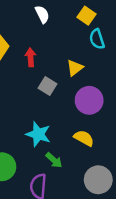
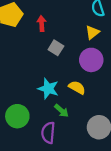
yellow triangle: (75, 68) -> (92, 32), moved
yellow semicircle: (84, 138) -> (77, 87), moved

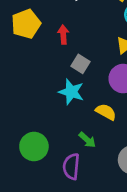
cyan star: (48, 89) -> (71, 92), moved

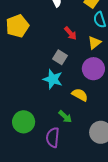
red arrow: (63, 35) -> (70, 33), moved, turned 144

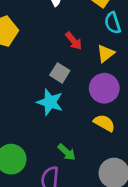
yellow semicircle: (80, 95) -> (104, 123), moved

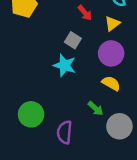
green arrow: (67, 152) -> (96, 108), moved

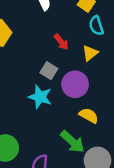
purple circle: (111, 53) -> (75, 84), moved
green arrow: (96, 108) -> (73, 142), size x1.5

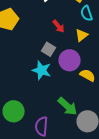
yellow semicircle: (89, 116) -> (88, 75), moved

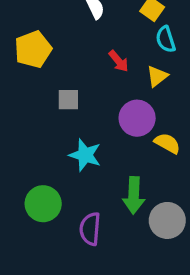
gray square: (49, 49) -> (68, 100), moved, turned -32
cyan star: (42, 70) -> (85, 155), moved
green arrow: (68, 106) -> (134, 195), turned 50

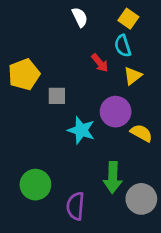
cyan semicircle: (166, 39) -> (123, 46), moved
yellow pentagon: (33, 49) -> (24, 74), moved
cyan star: (85, 155) -> (81, 130), moved

